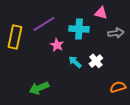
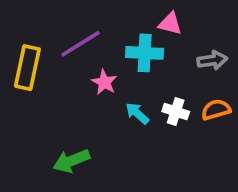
pink triangle: (101, 13) -> (170, 24), moved
white cross: (96, 61) -> (176, 111), turned -32
orange semicircle: (118, 87) -> (216, 110), moved

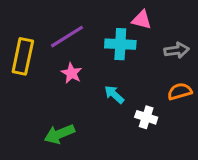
pink star: (104, 82) -> (72, 73), moved
white cross: (176, 111) -> (146, 117), moved

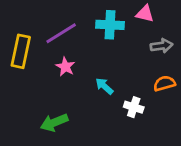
pink triangle: (142, 20) -> (145, 14), moved
cyan cross: (120, 44) -> (110, 25), moved

